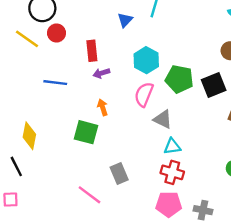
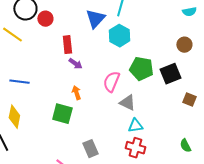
blue triangle: (125, 20) -> (95, 19), size x1.5
red circle: (56, 33) -> (45, 19), moved
cyan hexagon: (146, 60) -> (119, 36), moved
purple arrow: (101, 73) -> (75, 64), turned -128
blue line: (55, 83) -> (19, 82), moved

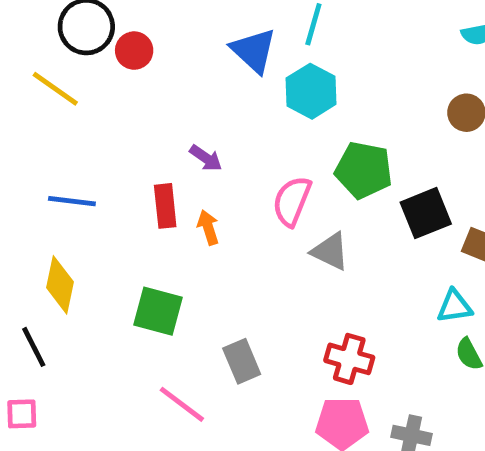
blue triangle: (95, 19) -> (254, 51), turned -30
red rectangle: (67, 45) -> (165, 206), moved
black square: (170, 74) -> (426, 213), moved
green square: (62, 114) -> (158, 311), moved
cyan triangle: (135, 126) -> (454, 306), moved

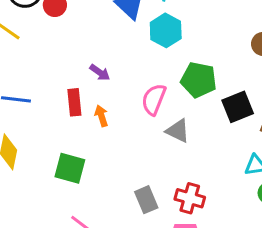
gray rectangle: (242, 361) -> (146, 200), moved

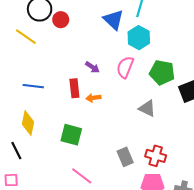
pink semicircle: (154, 99) -> (125, 67), moved
orange arrow: (101, 116) -> (93, 98), turned -80

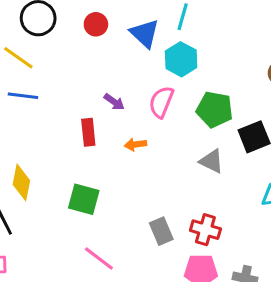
red circle: (61, 20) -> (96, 24), moved
blue line: (33, 86) -> (23, 96), moved
orange arrow: (93, 98) -> (135, 144), moved
gray triangle: (147, 108) -> (212, 161), moved

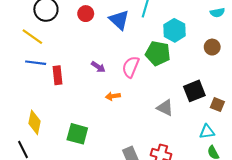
cyan hexagon: (181, 59) -> (175, 30), moved
green pentagon: (215, 109) -> (158, 53), moved
red rectangle: (88, 132) -> (57, 75), moved

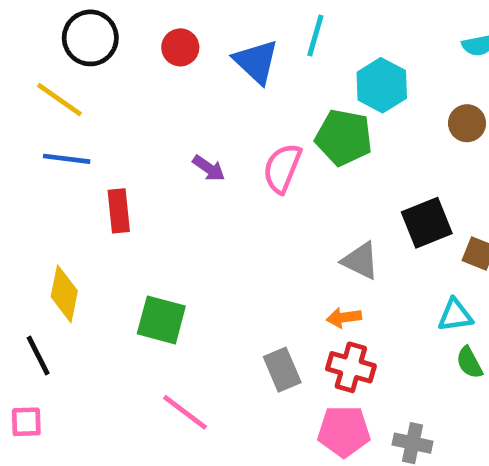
red rectangle: (57, 75) -> (119, 211), moved
orange arrow: (113, 96) -> (344, 318), moved

